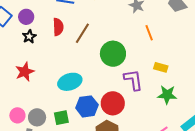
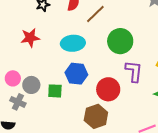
cyan ellipse: (70, 82) -> (73, 43), moved
blue hexagon: (87, 106) -> (76, 74), moved

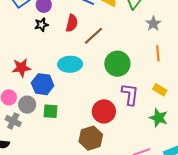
red star: (30, 38) -> (21, 68), moved
blue hexagon: (76, 74) -> (43, 84), moved

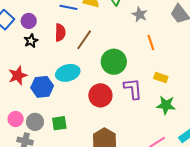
red star: (21, 68) -> (18, 75), moved
blue hexagon: (43, 84) -> (42, 87), moved
red circle: (104, 111) -> (100, 95), moved

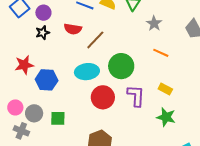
red semicircle: (60, 32) -> (73, 29), turned 90
orange line: (151, 42) -> (161, 53), turned -56
cyan ellipse: (68, 73) -> (87, 72), moved

